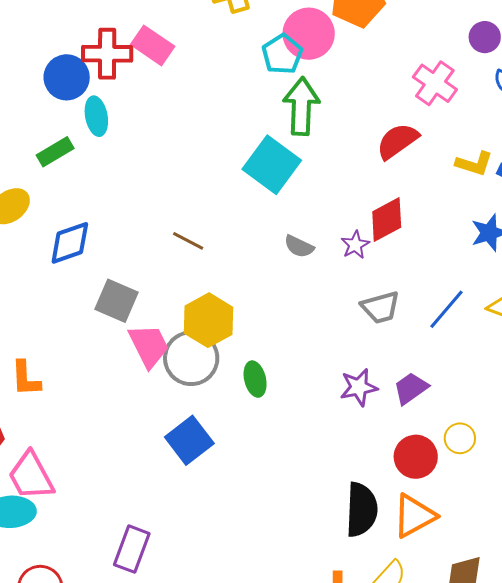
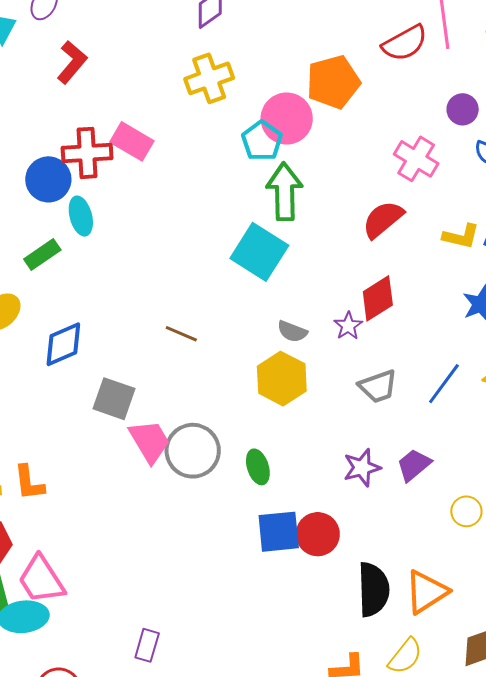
yellow hexagon: (208, 320) -> (282, 379), moved
blue square: (189, 440) -> (279, 532), moved, turned 36
red circle: (416, 457) -> (318, 534), moved
purple rectangle: (132, 549) -> (147, 645), size x0.7

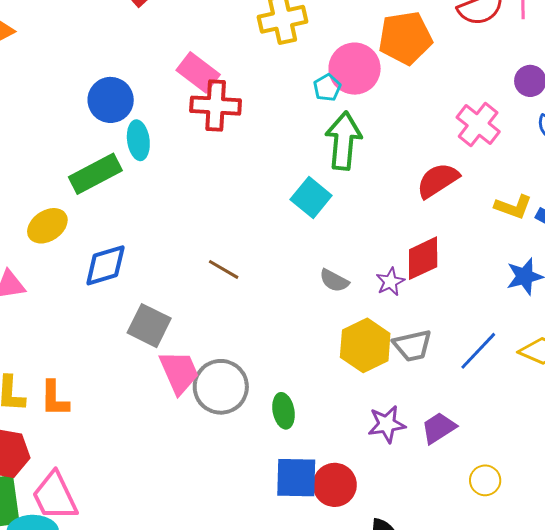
cyan pentagon: (262, 141) -> (327, 88), size x0.7
red cross: (87, 153) -> (216, 106), moved
cyan square: (259, 252) -> (311, 198), size x0.7
green rectangle: (42, 255) -> (95, 174), size x1.4
yellow hexagon: (282, 379) -> (365, 345), moved

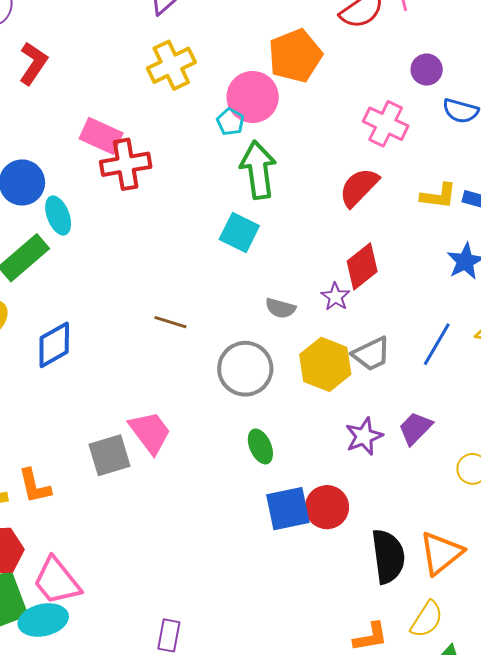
gray square: (149, 326) -> (109, 455), moved, turned -30
gray circle: (221, 387) -> (245, 369), moved

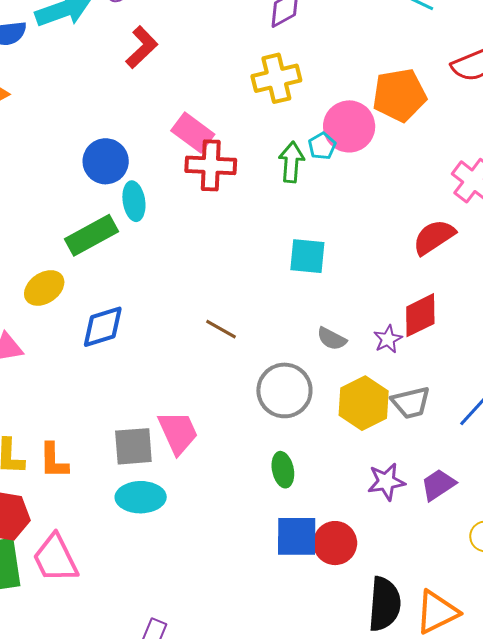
green arrow: (258, 170) -> (291, 162), moved, size x0.7
cyan square: (239, 232) -> (307, 256), turned -33
cyan ellipse: (43, 620) -> (141, 497), moved

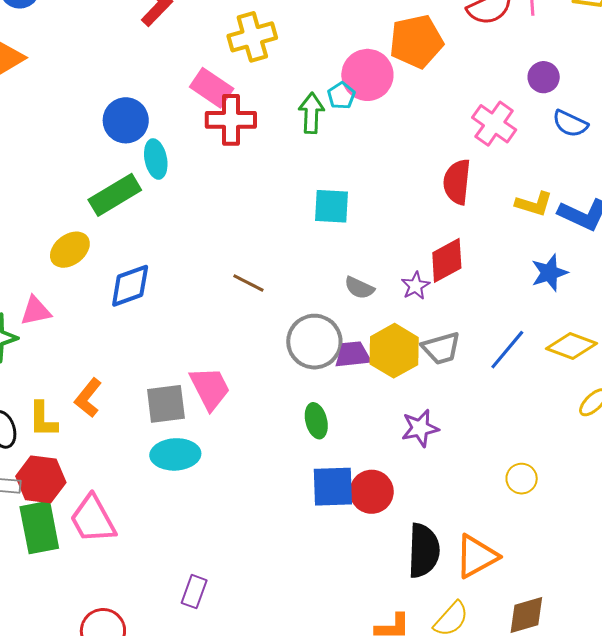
yellow cross: (276, 78) -> (252, 37), moved
red semicircle: (434, 237) -> (457, 182), turned -48
orange L-shape: (54, 461) -> (88, 398), moved, turned 42
purple trapezoid: (438, 485) -> (353, 355), moved, turned 30

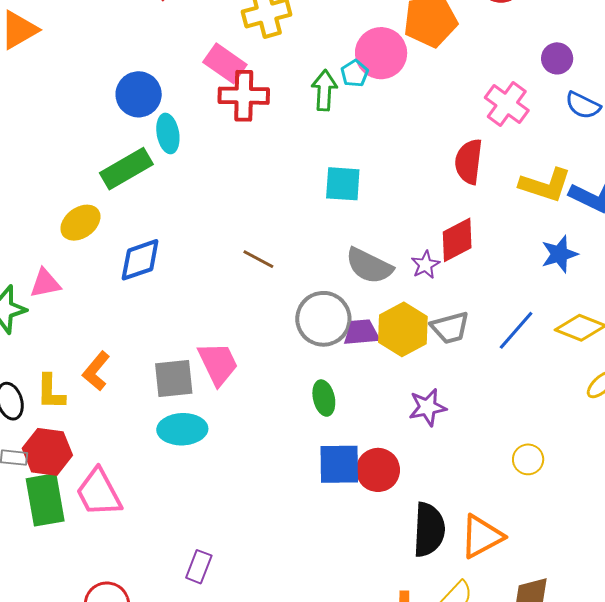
yellow L-shape: (534, 204) -> (545, 185), size x1.4
gray semicircle: (359, 288) -> (369, 266), size x1.6

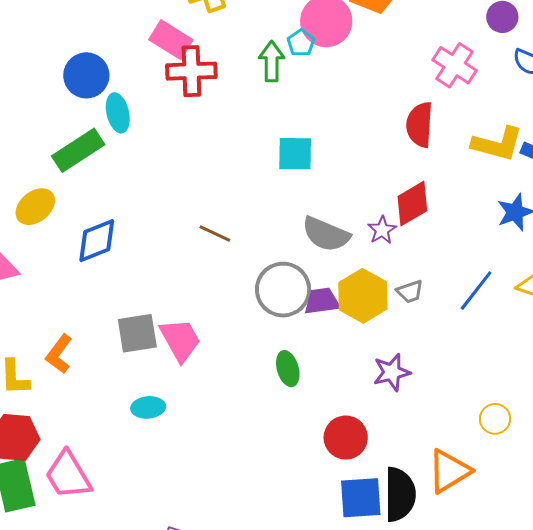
gray trapezoid: (450, 328) -> (410, 292), size x0.7
gray square: (174, 379) -> (137, 333), moved
cyan ellipse: (182, 429) -> (148, 407), size x0.7
blue square: (339, 464) -> (361, 498), moved
orange triangle: (482, 536) -> (449, 471), moved

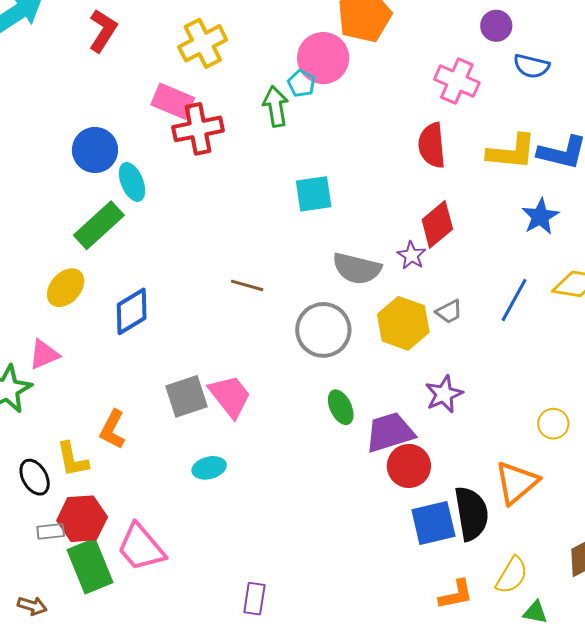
purple trapezoid: (322, 301) -> (390, 432), moved, size x1.4

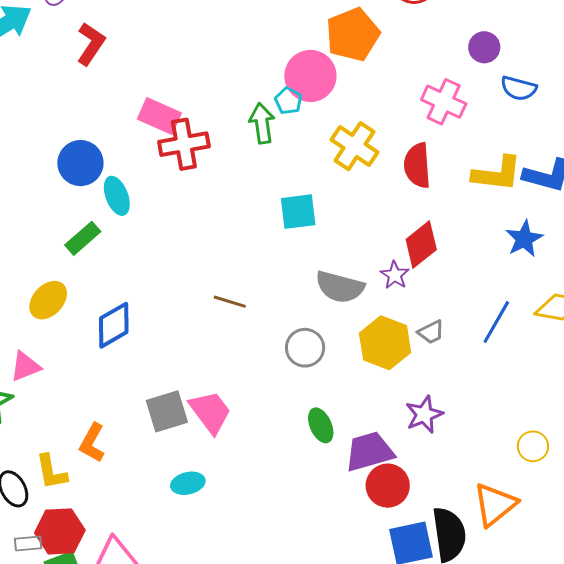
yellow cross: (203, 43) -> (354, 146), moved, turned -30
green rectangle: (99, 225) -> (83, 238), size x0.7
gray circle: (323, 330) -> (305, 348), size x0.7

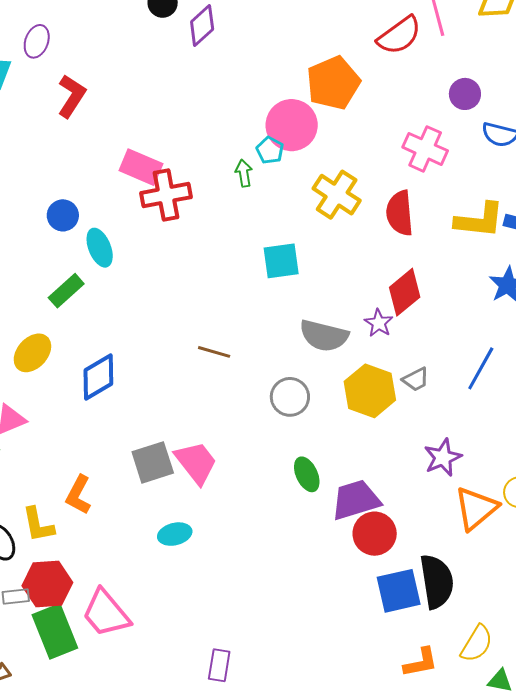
green arrow: (262, 123) -> (244, 173), size x0.7
blue circle: (80, 163) -> (63, 215), size x0.7
purple star: (424, 415) -> (443, 457), moved
orange triangle: (495, 504) -> (476, 508), moved

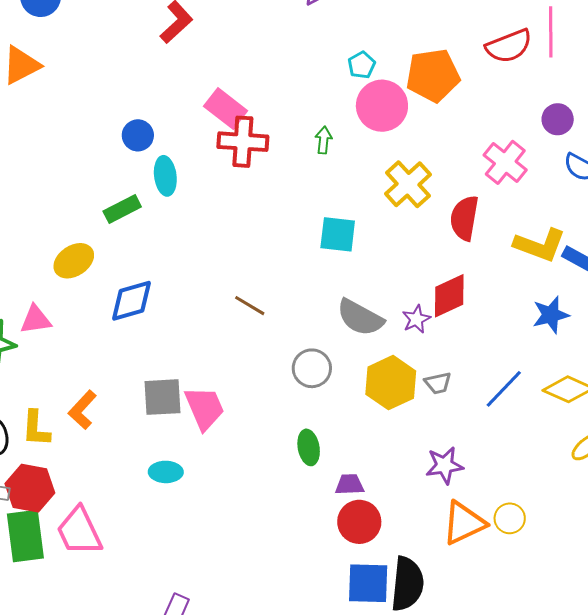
cyan pentagon: (270, 150) -> (362, 65), moved
purple trapezoid: (356, 500) -> (350, 484), size x0.6

